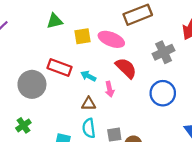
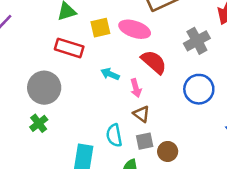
red rectangle: (59, 67) -> (69, 48), moved
brown triangle: (89, 104) -> (142, 114), moved, turned 40
green cross: (23, 125) -> (39, 123), moved

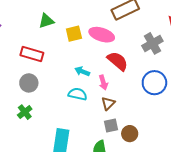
red rectangle: (69, 48) -> (32, 54), moved
gray circle: (44, 88) -> (29, 83), size x0.7
brown triangle: (142, 114) -> (108, 103), turned 40
cyan semicircle: (114, 135) -> (78, 94), moved, turned 114

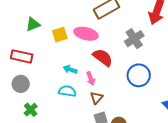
green cross: (25, 112) -> (31, 110), moved

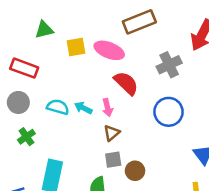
cyan arrow: (70, 69) -> (83, 108), moved
cyan semicircle: (67, 91) -> (58, 107), moved

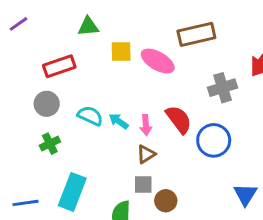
red rectangle: (24, 68) -> (59, 66), turned -48
red semicircle: (126, 83) -> (179, 119), moved

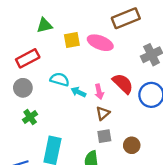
cyan semicircle: (90, 116) -> (60, 79), moved
brown circle: (166, 201) -> (132, 145), moved

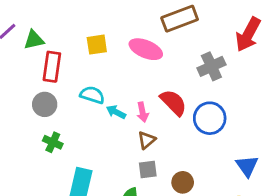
green triangle: (44, 25) -> (34, 40), moved
yellow square: (72, 40) -> (97, 45), moved
red rectangle: (28, 58) -> (52, 67), turned -55
green cross: (30, 117) -> (53, 142), turned -32

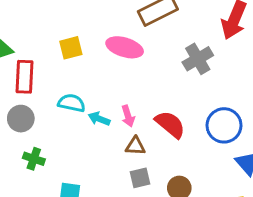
red semicircle: (173, 103) -> (170, 124), moved
blue circle: (210, 118) -> (224, 125), moved
brown triangle: (147, 140) -> (135, 146), turned 48

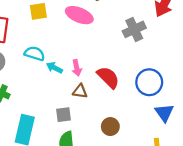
gray square: (140, 178) -> (64, 115), moved

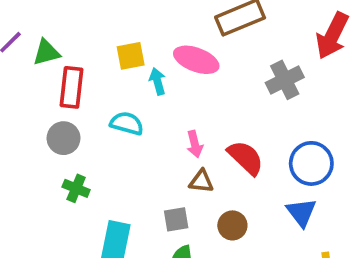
cyan arrow: (54, 68) -> (158, 81), moved, turned 49
blue triangle: (164, 113) -> (301, 212), moved
brown circle: (110, 127) -> (232, 225), moved

